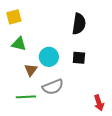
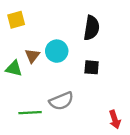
green triangle: (19, 44) -> (14, 68), moved
cyan circle: (49, 57) -> (57, 51), moved
brown triangle: (31, 70) -> (32, 56), moved

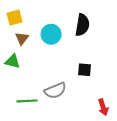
cyan circle: (57, 51) -> (51, 34), moved
brown triangle: (32, 56) -> (22, 38), moved
black square: (92, 67) -> (84, 70), moved

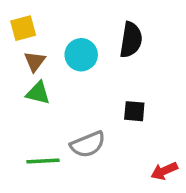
green triangle: (13, 61) -> (38, 93), moved
red arrow: (103, 107) -> (164, 171), turned 84

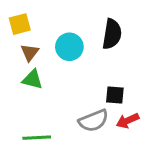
gray semicircle: (88, 144) -> (94, 121), moved
red arrow: (164, 171) -> (128, 121), moved

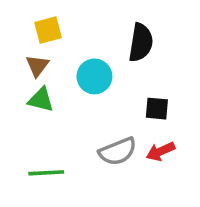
yellow square: (20, 24) -> (48, 30), moved
cyan circle: (69, 47) -> (94, 76), moved
black square: (115, 95) -> (157, 109), moved

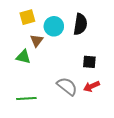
brown triangle: (37, 66) -> (37, 41), moved
cyan circle: (94, 76) -> (54, 26), moved
gray semicircle: (118, 151) -> (67, 86), turned -120

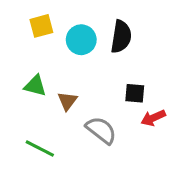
brown triangle: (37, 41) -> (67, 101), moved
red arrow: (91, 86) -> (153, 118), moved
green line: (26, 99) -> (40, 149), turned 30

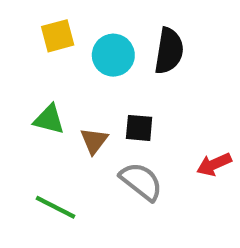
black square: (135, 93) -> (139, 128), moved

